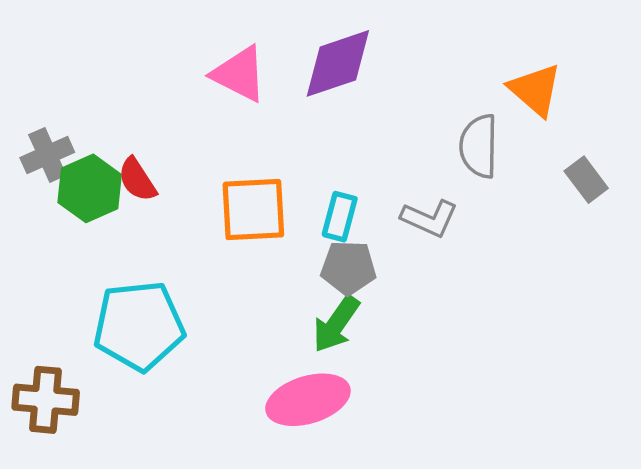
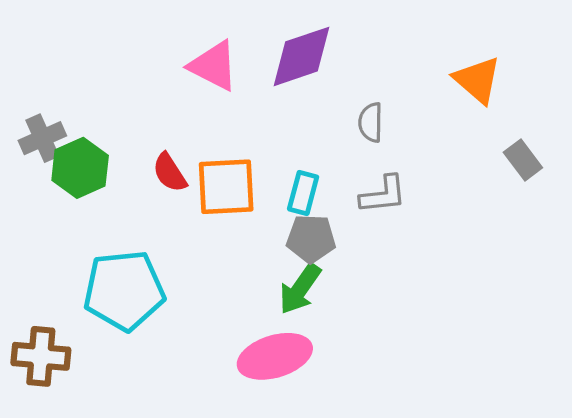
gray semicircle: (479, 146) -> (371, 122), moved, size x0.7
red semicircle: (137, 180) -> (170, 173), moved
gray L-shape: (429, 218) -> (383, 195), turned -30

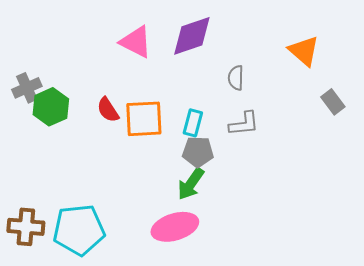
cyan pentagon: (124, 290) -> (79, 230), moved

